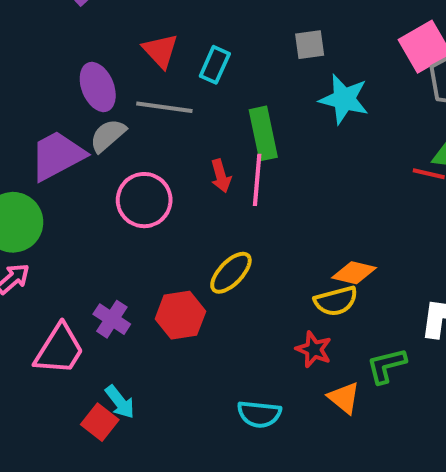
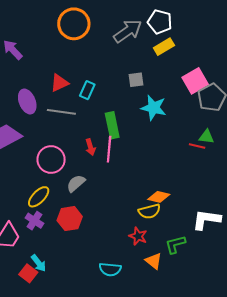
red triangle: (160, 51) -> (59, 83), turned 48
gray semicircle: (108, 135) -> (76, 183), moved
yellow ellipse: (231, 273) -> (39, 197), moved

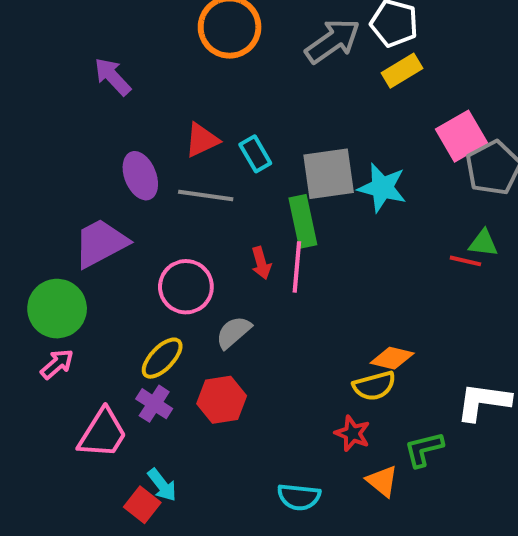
gray square: (136, 80) -> (329, 174), moved, size x1.8
cyan rectangle: (87, 90) -> (255, 154), turned -54

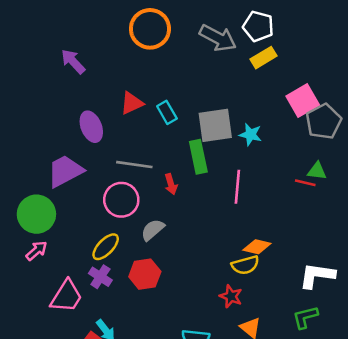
gray arrow: (333, 41) -> (218, 38), turned 63
cyan star: (382, 188) -> (250, 135), size x0.7
gray line: (206, 196) -> (134, 165), moved
pink line: (297, 267) -> (237, 187), moved
green L-shape: (424, 449) -> (305, 317), moved

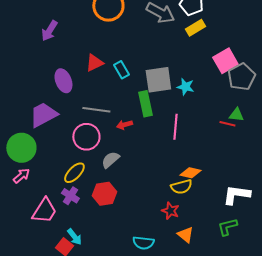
purple arrow: (73, 61) -> (49, 31), turned -105
red arrow: (171, 184) -> (124, 125), turned 91

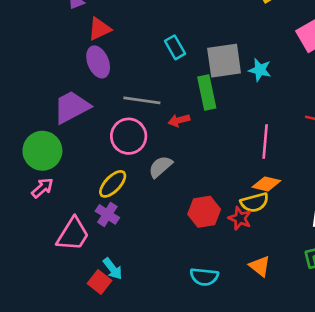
red triangle: (94, 63) -> (99, 29), moved
pink line: (175, 127) -> (265, 141), moved
red hexagon: (104, 194) -> (204, 212), moved
red star: (170, 211) -> (240, 218), moved

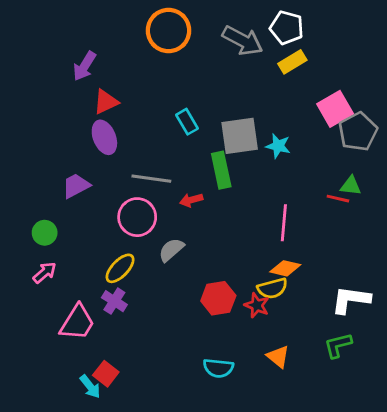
purple trapezoid: (72, 107) -> (76, 186), size x0.7
green circle: (42, 151) -> (45, 233), size x0.6
cyan arrow: (113, 269) -> (90, 387), moved

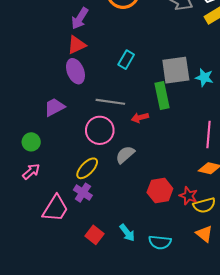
purple arrow: (84, 66) -> (80, 18), moved
cyan rectangle: (187, 122) -> (126, 60), moved, turned 60
yellow semicircle: (272, 288) -> (204, 205), moved
red square: (106, 374) -> (94, 235), moved
cyan arrow: (90, 387) -> (127, 233), moved

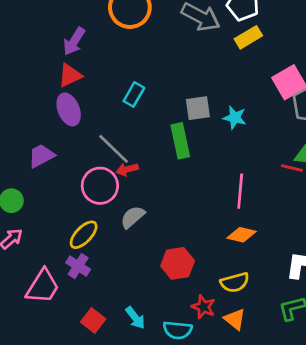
gray square: (176, 70) -> (198, 108), size x0.7
gray line: (110, 102) -> (114, 149), turned 36
red arrow: (140, 118) -> (127, 169), moved
red star: (188, 196) -> (203, 307), moved

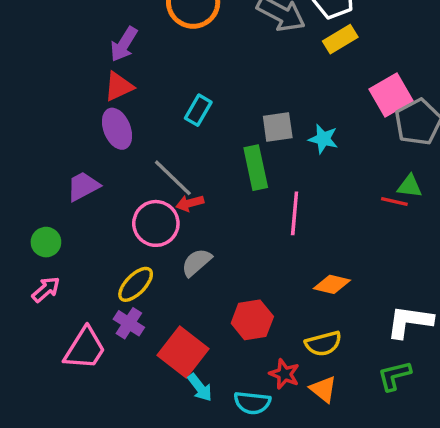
pink line: (240, 191) -> (295, 213), moved
red square: (93, 321) -> (183, 352), moved, size x1.6

